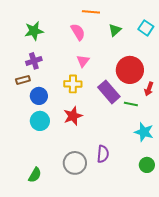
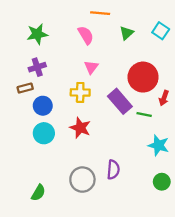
red star: (73, 116) -> (80, 128), turned -30

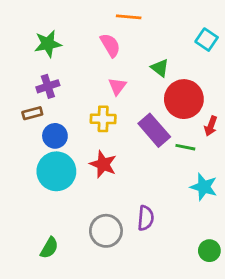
green triangle: (126, 33) -> (160, 68), moved, turned -40
cyan circle: (44, 133) -> (56, 171), size x1.4
green circle: (162, 182) -> (209, 251), moved

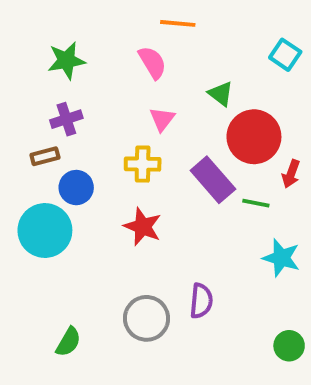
cyan circle: (56, 171) -> (45, 230), moved

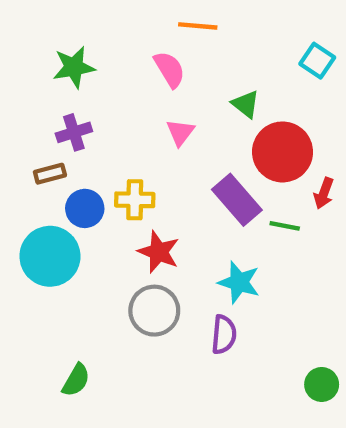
yellow cross: (143, 164) -> (135, 200), moved
cyan star: (281, 258) -> (239, 282), moved
gray circle: (146, 318) -> (154, 311), moved

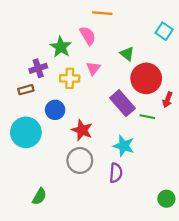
green star: (74, 67) -> (61, 47), moved, turned -30
yellow cross: (135, 200) -> (70, 78), moved
blue circle: (85, 208) -> (55, 110), moved

